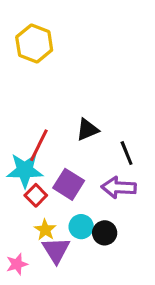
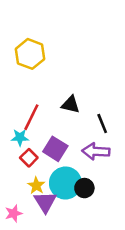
yellow hexagon: (34, 43) -> (30, 54), moved
black triangle: (87, 130) -> (71, 105), turned 36
cyan star: (25, 170) -> (20, 137), size x0.6
cyan circle: (81, 227) -> (65, 183), size x1.6

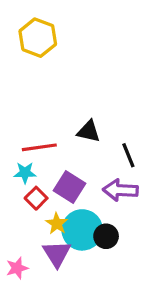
yellow hexagon: (30, 54) -> (38, 38), moved
red line: (31, 117) -> (39, 147), turned 56
yellow star: (36, 186) -> (57, 224), moved

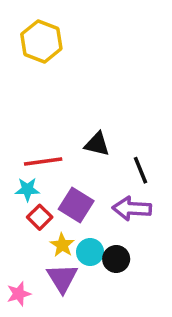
cyan circle: (82, 230) -> (90, 252), size x0.6

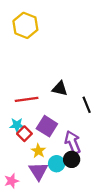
cyan star: (27, 189) -> (17, 125), moved
purple arrow: (132, 209) -> (73, 142), moved, turned 65
cyan circle: (90, 252) -> (57, 164), moved

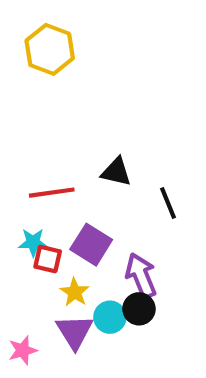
red square: (24, 134) -> (48, 259), turned -32

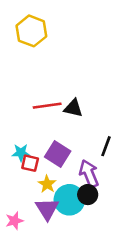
red line: (52, 193) -> (47, 106), moved
black line: (168, 203) -> (106, 146), moved, turned 42
cyan circle: (110, 317) -> (69, 200), size x1.5

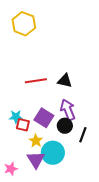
black triangle: (73, 108) -> (65, 81), moved
black line: (106, 146) -> (83, 135), moved
purple arrow: (89, 174) -> (68, 110), moved
black circle: (88, 195) -> (65, 126), moved

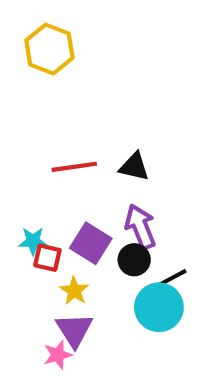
black line: (83, 135) -> (171, 278), turned 42
cyan circle: (53, 153) -> (159, 307), moved
pink star: (11, 169) -> (58, 355), moved

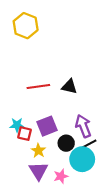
purple arrow: (140, 227) -> (83, 126), moved
purple square: (91, 243) -> (47, 126), turned 36
black circle: (134, 260) -> (66, 143), moved
pink star: (58, 355) -> (61, 176), moved

